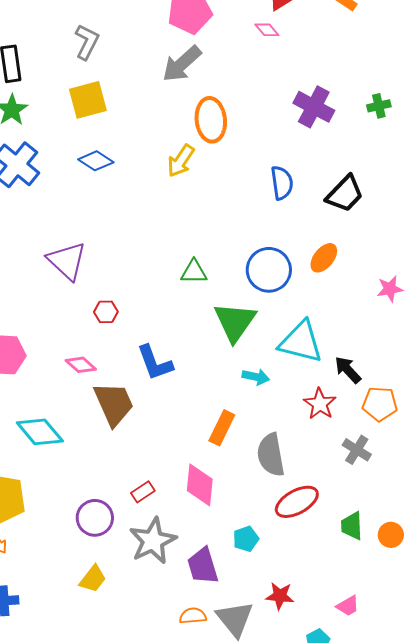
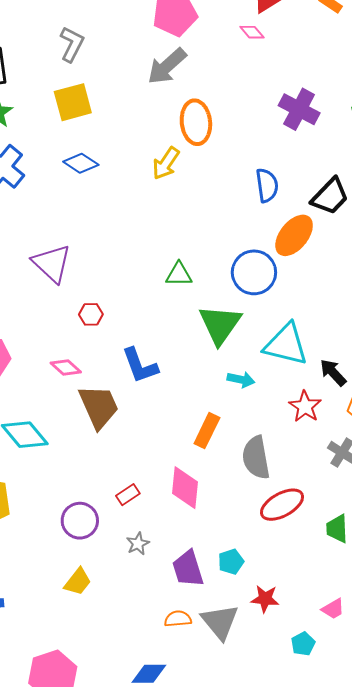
orange ellipse: (324, 258) -> (294, 235), moved, size x1.4
cyan pentagon: (246, 539) -> (231, 562), moved
gray star: (153, 541) -> (138, 544), size x0.5

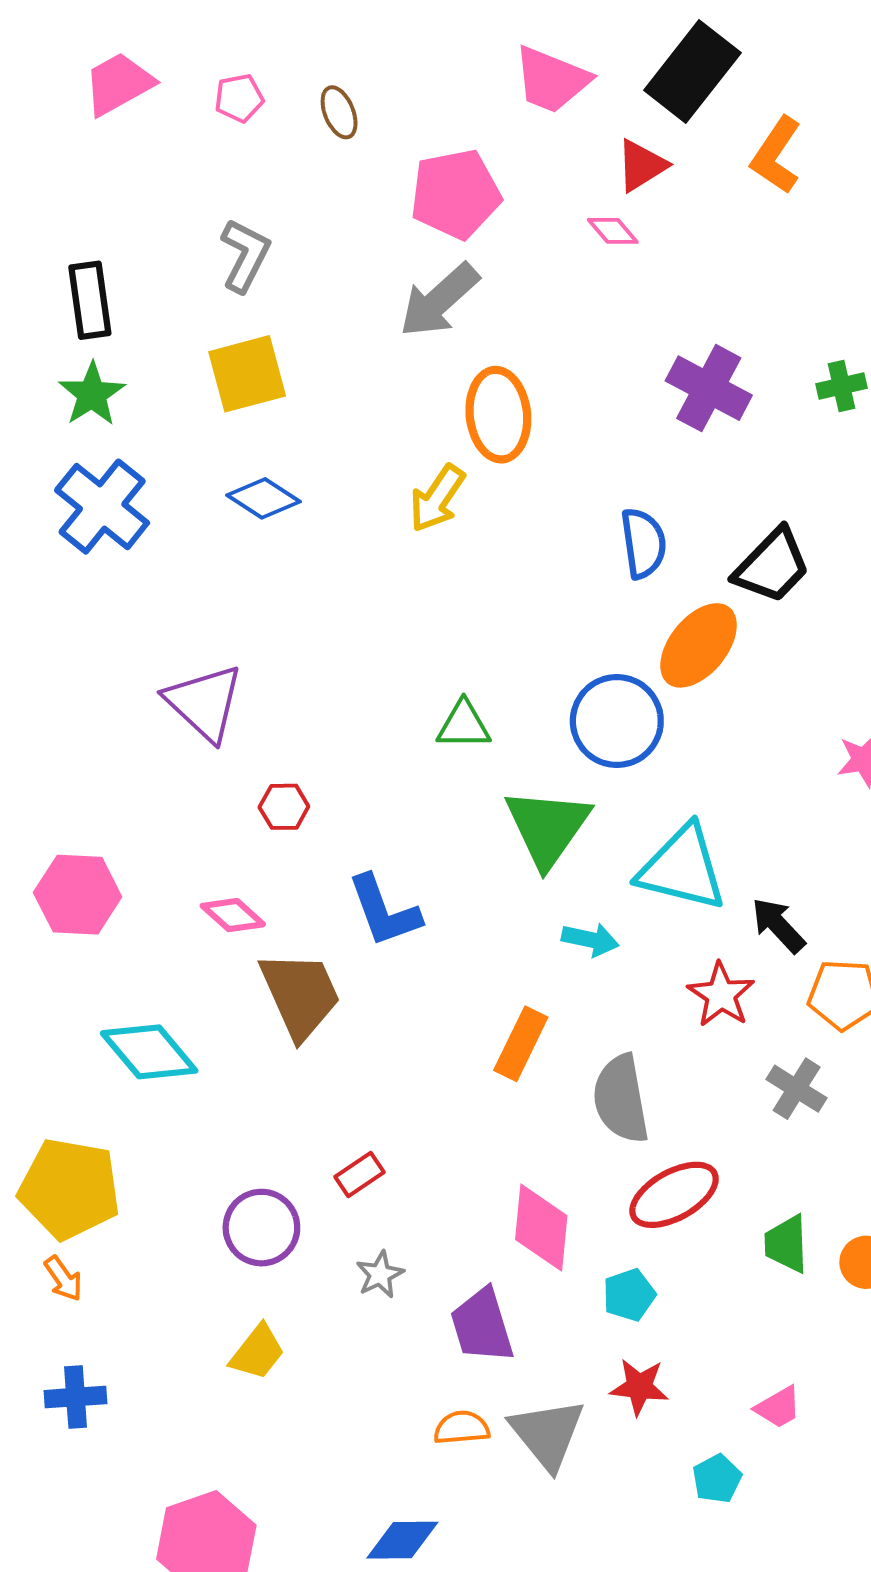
pink diamond: (185, 488) -> (541, 1228), moved
cyan pentagon: (231, 562) -> (629, 1295), moved

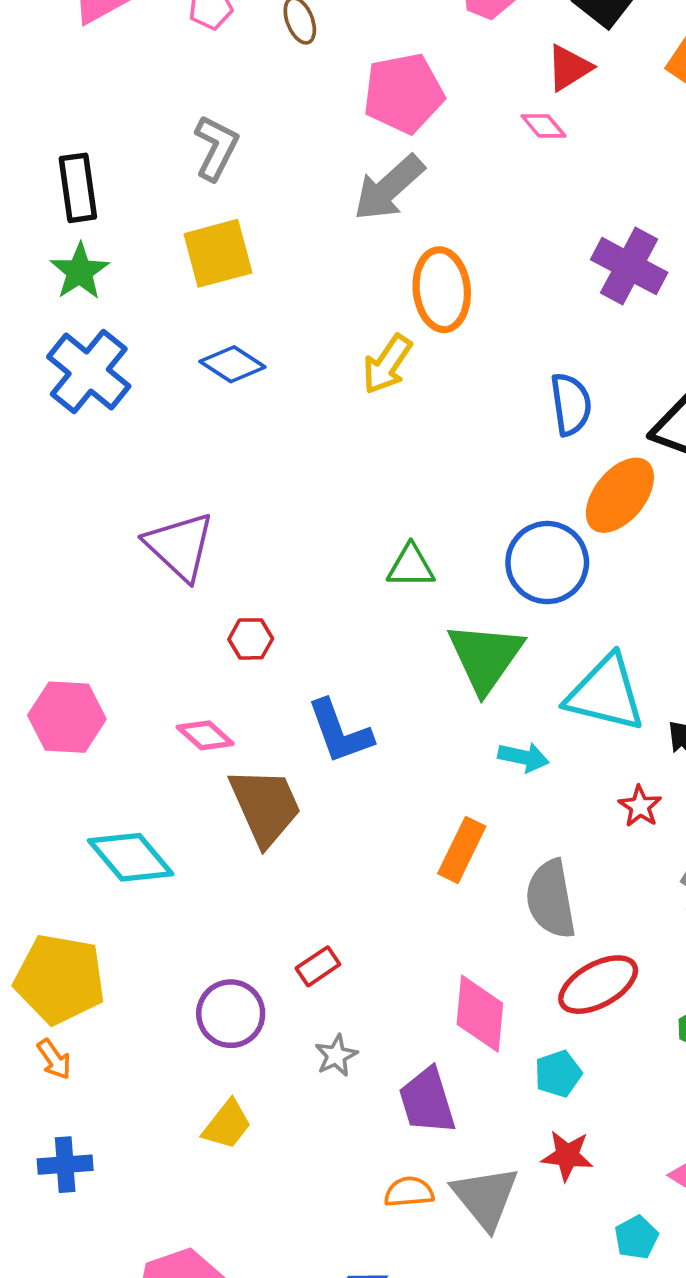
red star: (721, 995) -> (640, 806), size x0.7

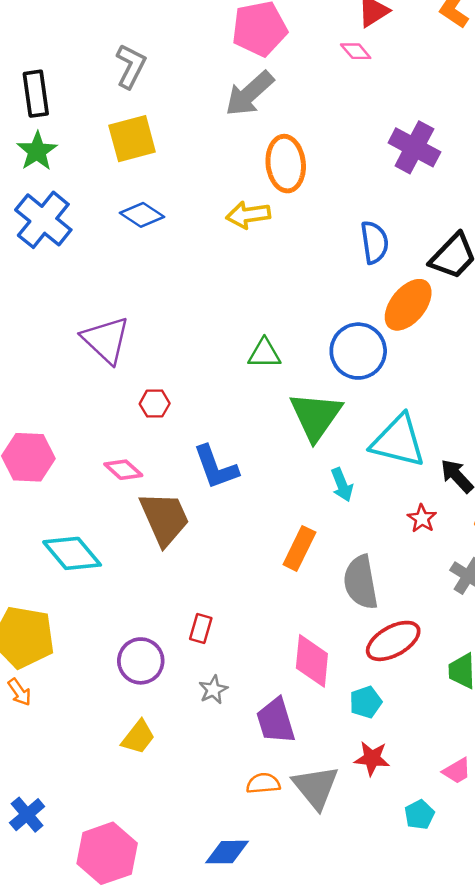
yellow arrow: (387, 364) -> (248, 215), turned 48
cyan arrow: (524, 757) -> (342, 485), turned 56
red rectangle: (318, 966) -> (201, 628), turned -40
blue cross: (65, 1165) -> (27, 815), moved, turned -36

